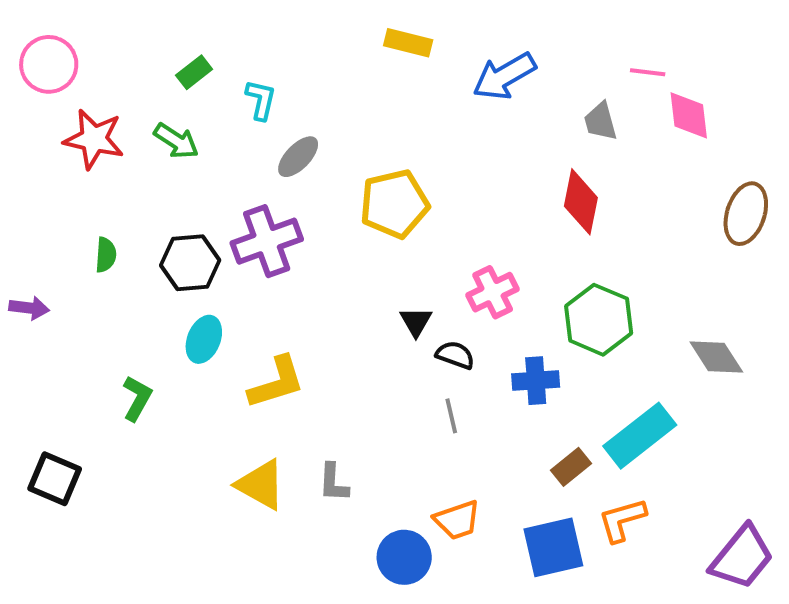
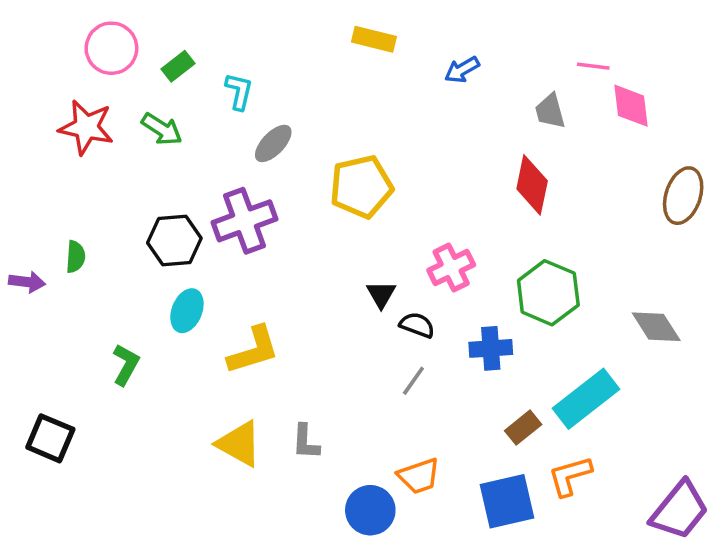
pink circle: (49, 64) -> (111, 48), moved
blue arrow: (504, 76) -> (462, 70), size x0.6
green semicircle: (106, 255) -> (76, 257), moved
gray line: (451, 416) -> (413, 381), turned 48

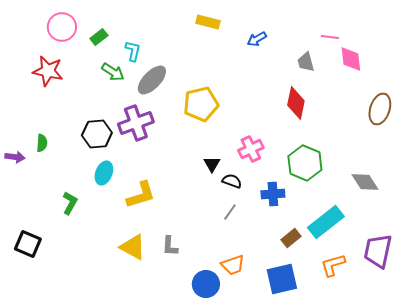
green arrow: (162, 129) -> (113, 72), moved
gray ellipse: (273, 143) -> (152, 80), size x1.4
orange L-shape: (570, 476) -> (333, 265), moved
purple trapezoid: (680, 510) -> (378, 251), moved, turned 153

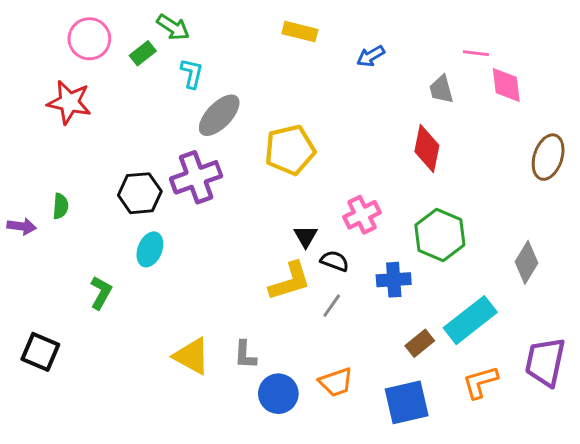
green arrow: (113, 72) -> (173, 27), moved
gray diamond: (365, 182) -> (526, 262), turned 64
yellow L-shape: (141, 195) -> (290, 281), moved
blue circle: (206, 284) -> (278, 394), moved

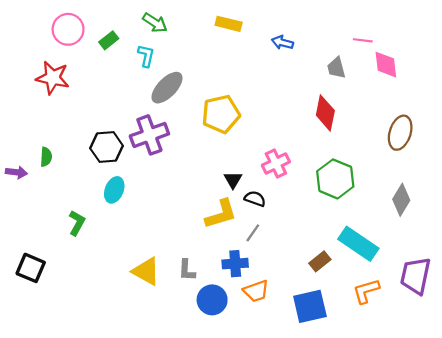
green arrow: (173, 27) -> (155, 23), moved
blue arrow: (371, 56) -> (282, 43), turned 45
brown ellipse: (548, 157) -> (400, 133), moved
blue cross: (394, 280) -> (235, 264), moved
cyan rectangle: (470, 320) -> (358, 244), turned 72

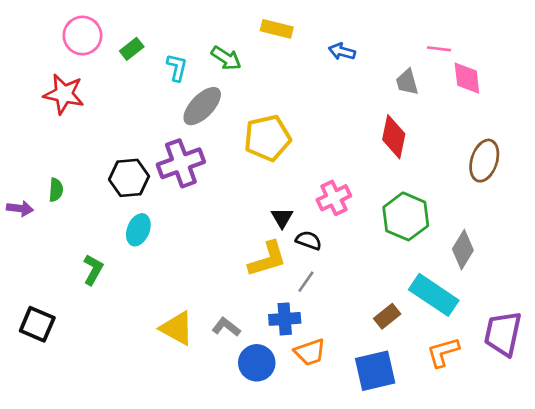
green arrow: (155, 23) -> (226, 58), moved
gray diamond: (401, 200) -> (463, 250), moved
gray L-shape: (187, 270) -> (226, 327), turned 125

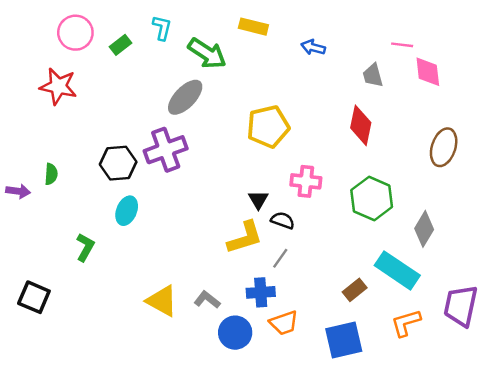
green arrow: (226, 58) -> (207, 53), size x1.4
cyan L-shape: (177, 67) -> (162, 28), moved
yellow pentagon: (267, 138) -> (268, 127), moved
pink cross: (334, 198) -> (306, 181), turned 32

